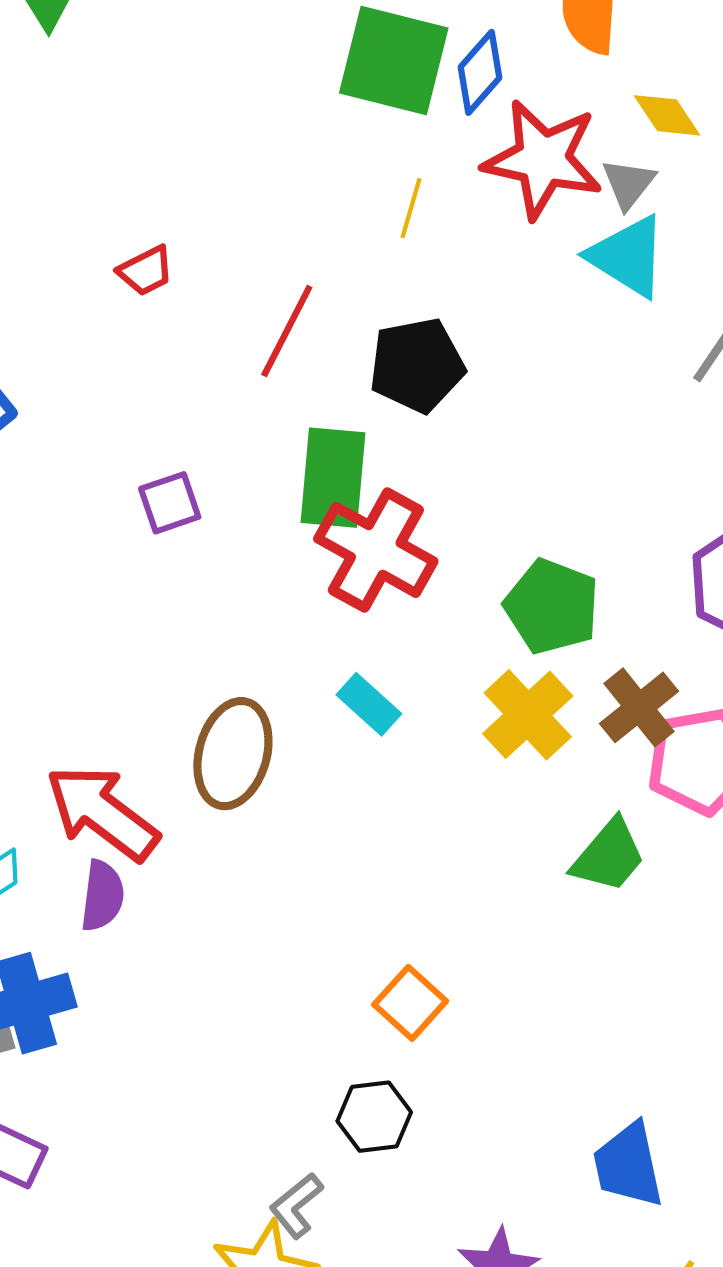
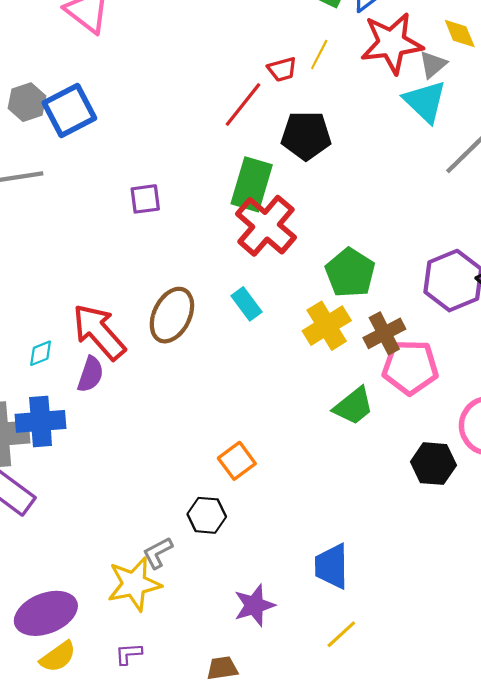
red star: (543, 159) -> (392, 43), turned -30
red trapezoid: (146, 271) -> (282, 69), moved
purple square: (170, 503) -> (145, 199), moved

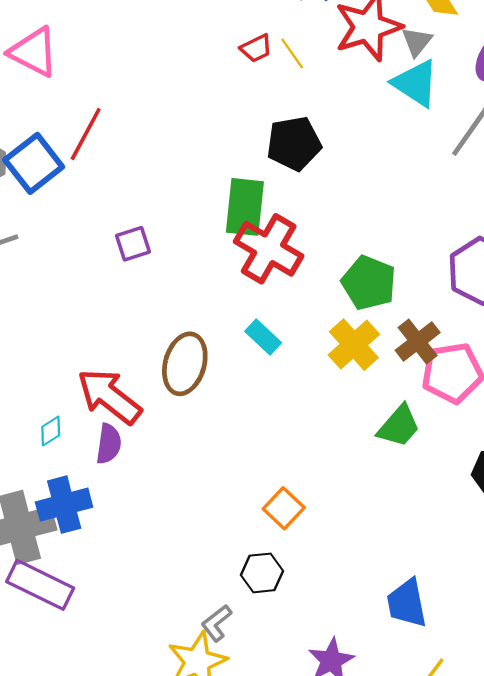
yellow line: (319, 55) -> (292, 54), turned -52
red trapezoid: (282, 69) -> (256, 48), moved
red line: (243, 105) -> (86, 134), moved

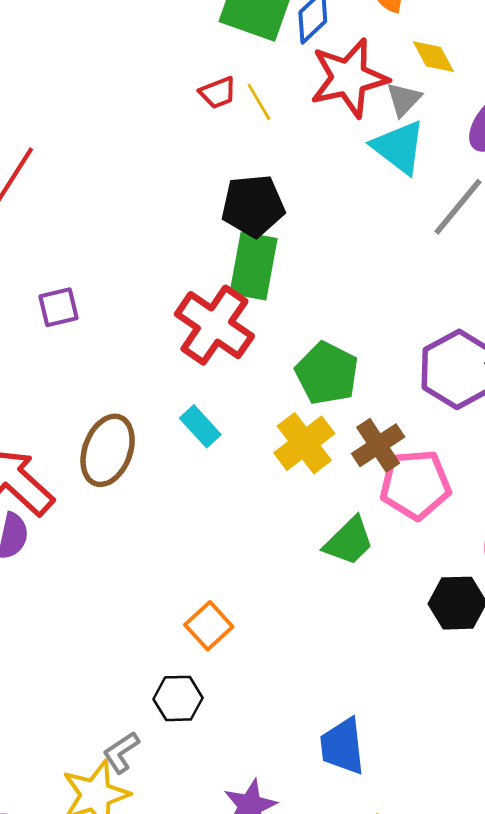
green rectangle: (245, 207) -> (254, 266), moved

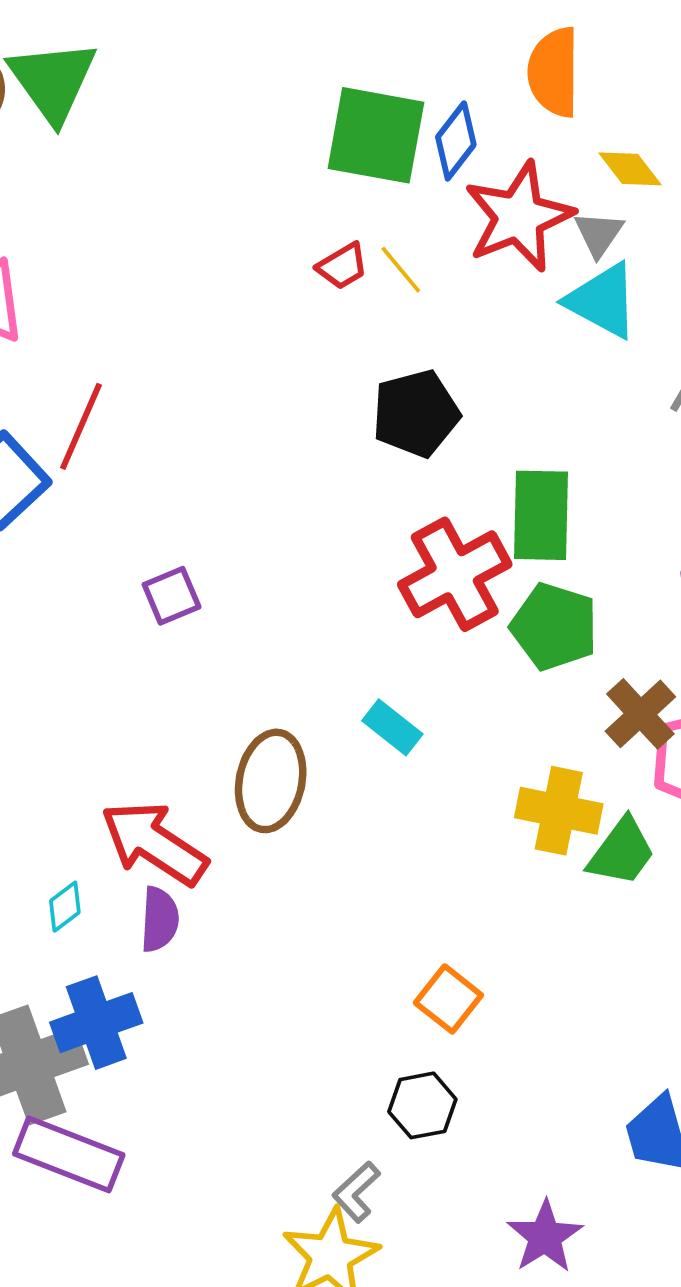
green rectangle: (254, 266) -> (541, 515), moved
red cross: (214, 325) -> (455, 574), moved, turned 36
yellow cross: (304, 443) -> (559, 811), moved, turned -32

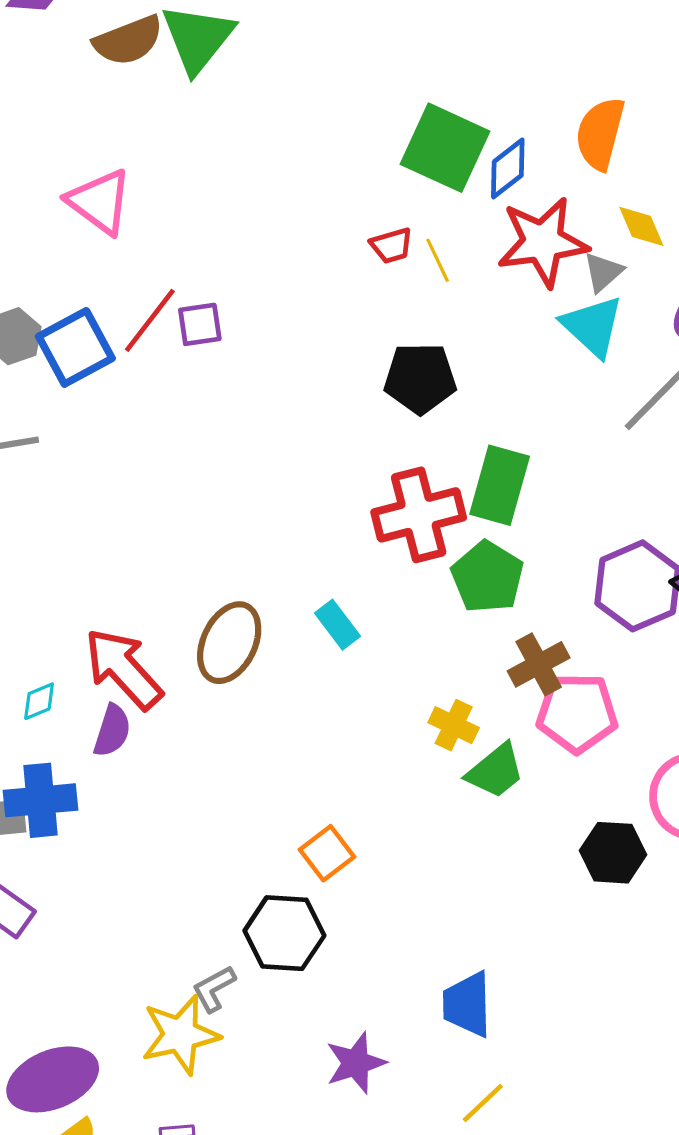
purple square: (172, 596) -> (200, 324), moved
yellow cross: (559, 811) -> (454, 725), size x0.7
black hexagon: (422, 1105) -> (284, 933), size x1.4

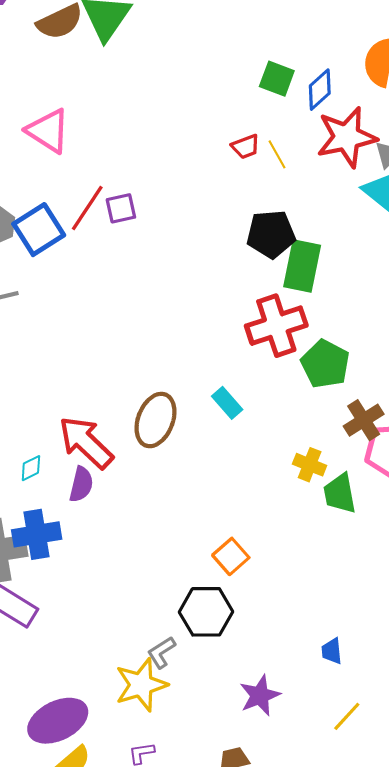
green square: (445, 148) -> (277, 79), size x0.6
green rectangle: (500, 485) -> (302, 266), moved
green trapezoid: (495, 771) -> (340, 493), turned 123
blue trapezoid: (467, 1004) -> (332, 651), size x0.6

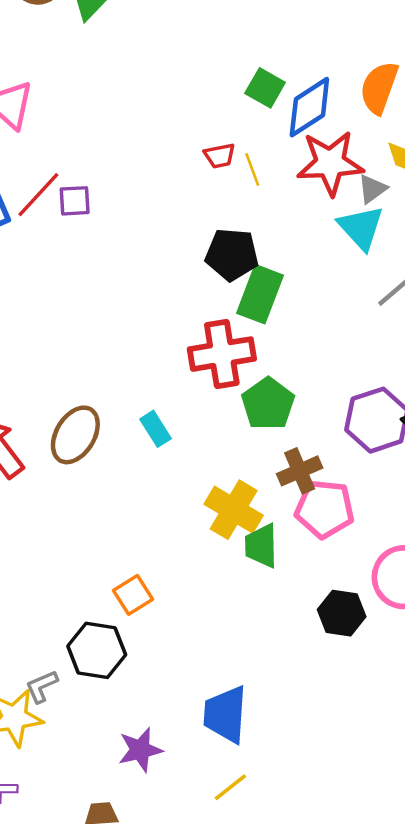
blue diamond: (320, 90) -> (309, 107), size x1.4
yellow cross: (310, 465) -> (234, 510), size x1.6
blue trapezoid: (332, 651) -> (225, 714), size x2.0

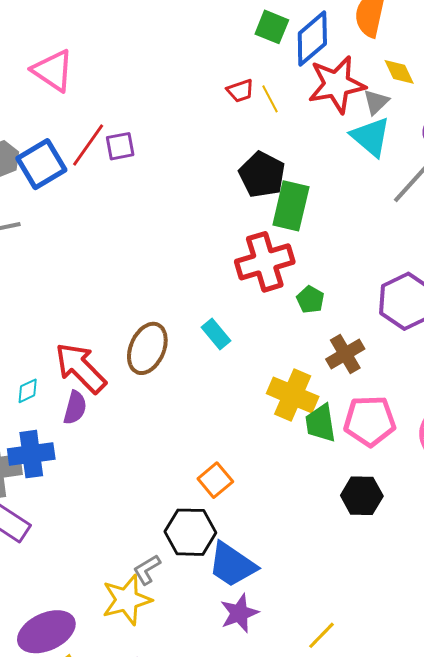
black pentagon: (232, 254) -> (262, 175), turned 30
green pentagon: (268, 404) -> (310, 300), size x0.6
pink pentagon: (325, 509) -> (370, 421), moved
black hexagon: (342, 613) -> (362, 496), moved
blue trapezoid: (225, 714) -> (232, 565), moved, turned -52

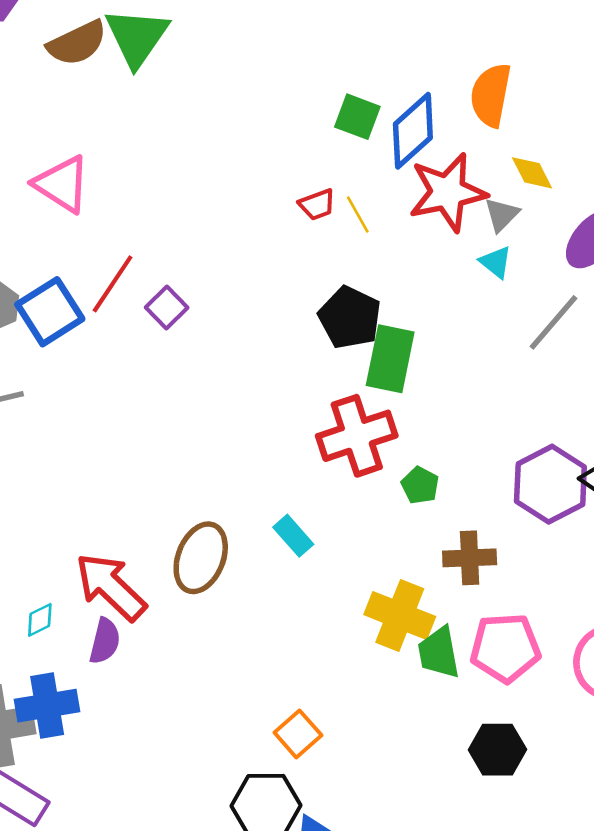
cyan triangle: (371, 137) -> (496, 262), size x0.6
purple square: (120, 146) -> (167, 308), moved, turned -32
brown cross: (345, 354) -> (470, 558), turned 30

